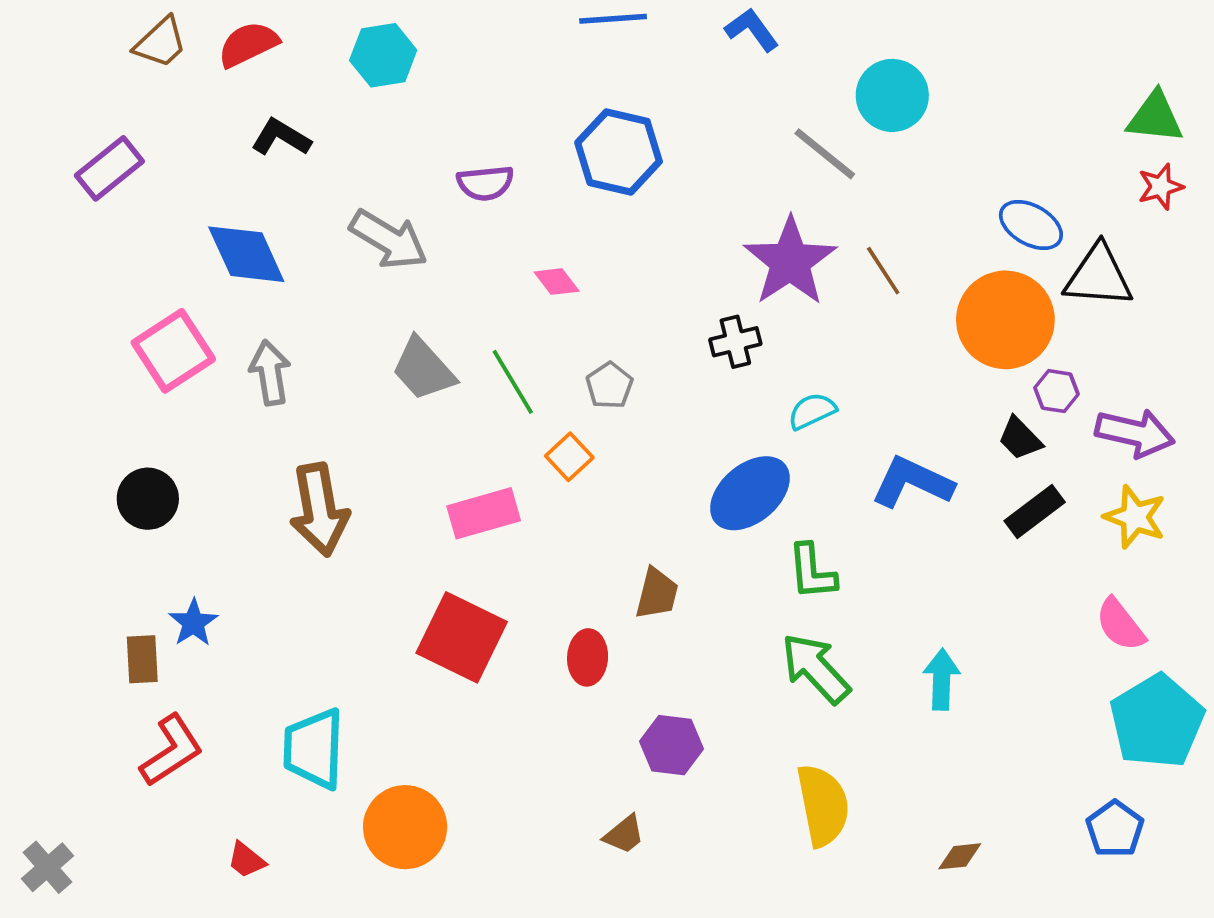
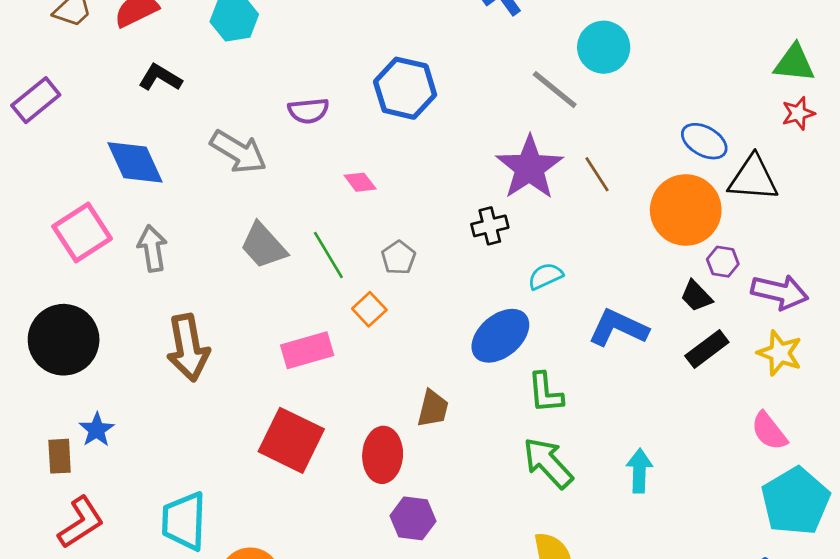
black circle: (148, 499) -> (64, 340), size x1.6
red ellipse: (588, 657) -> (383, 455), size x1.4
purple hexagon: (671, 745) -> (413, 518), moved

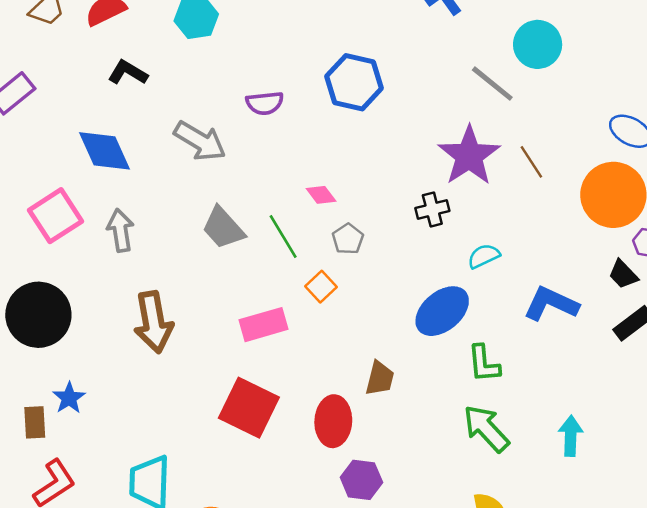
pink diamond: (360, 182) -> (321, 195), moved

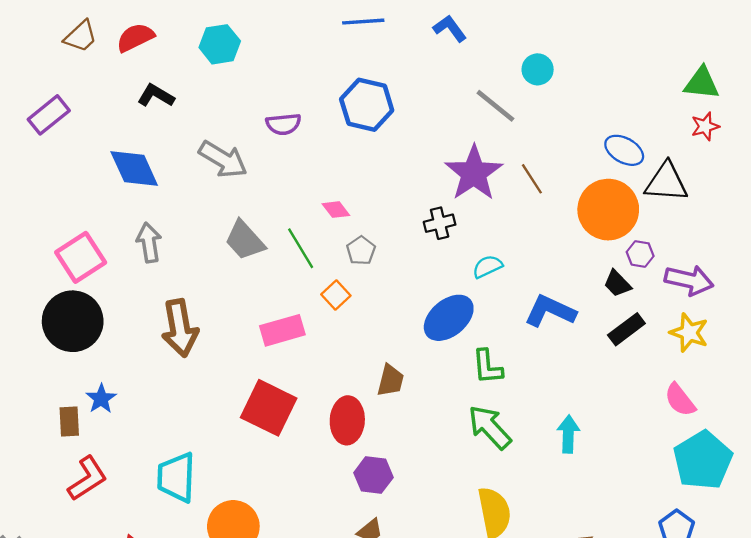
cyan circle: (538, 44) -> (538, 69), size x0.7
pink square: (56, 216) -> (81, 257), moved

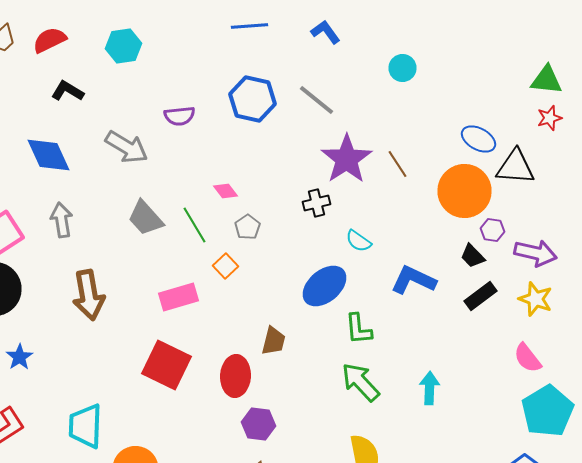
gray line: (495, 106) -> (316, 100), moved
cyan semicircle: (487, 267) -> (358, 241), turned -120

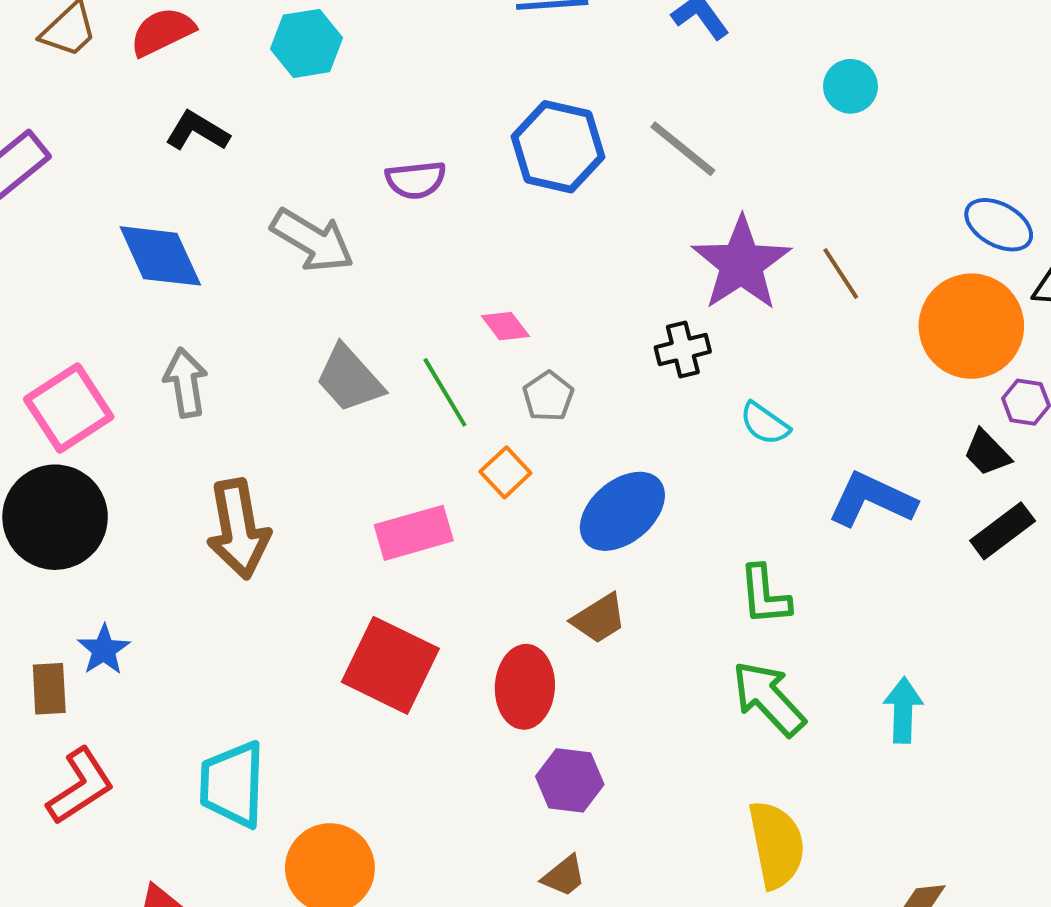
blue ellipse: (324, 286) -> (622, 511), moved
brown trapezoid: (274, 341) -> (599, 619), turned 44

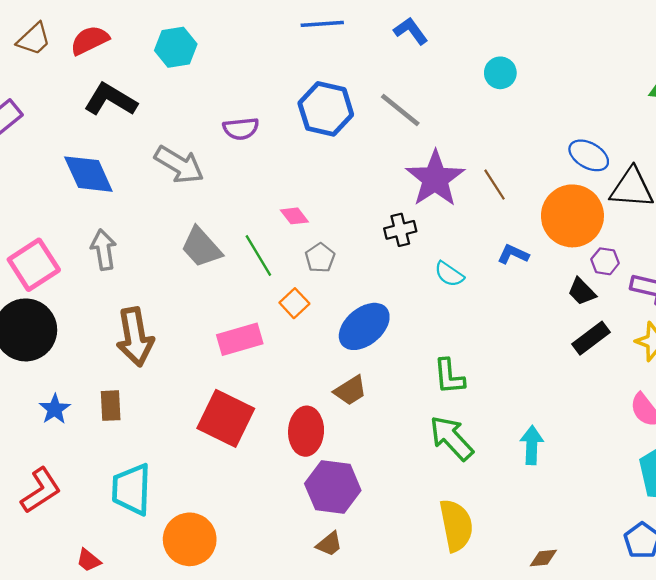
black L-shape: (197, 131) -> (111, 100), size x1.4
blue L-shape: (872, 500) -> (513, 254), moved, size x0.6
brown rectangle: (49, 689) -> (111, 406), moved
purple hexagon: (570, 780) -> (333, 487), size x1.4

